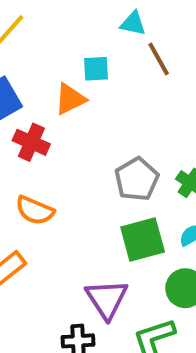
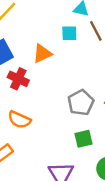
cyan square: (96, 69) -> (69, 33), moved
green square: (143, 239) -> (83, 139), size x0.7

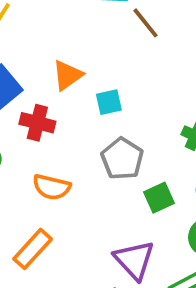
cyan square: (69, 33) -> (109, 102), moved
gray pentagon: (81, 103) -> (122, 159), moved

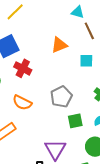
orange triangle: (67, 75) -> (59, 45), moved
cyan square: (109, 102) -> (86, 61), moved

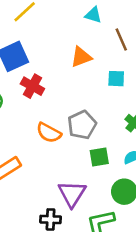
cyan triangle: (78, 12) -> (93, 15), moved
orange semicircle: (22, 103) -> (49, 133), moved

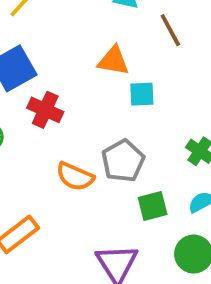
orange triangle: (81, 57) -> (113, 61), turned 35
cyan square: (116, 79) -> (142, 94), moved

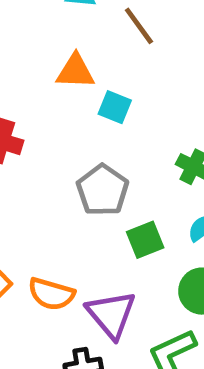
cyan square: (142, 94) -> (115, 107), turned 32
orange semicircle: (75, 177) -> (51, 294), moved

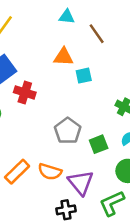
cyan square: (115, 107) -> (84, 76), turned -35
gray pentagon: (103, 190) -> (68, 131), moved

